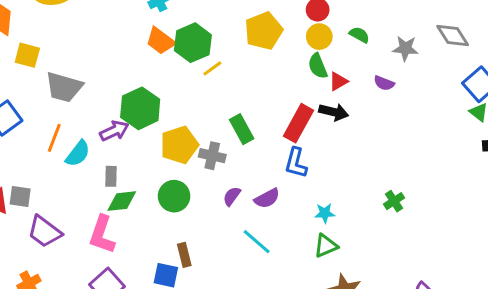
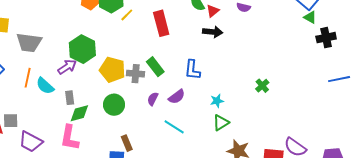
red rectangle: (298, 123) -> (161, 23), moved, turned -35
green rectangle: (242, 129) -> (155, 67), moved
yellow pentagon: (179, 145) -> (112, 70), turned -30
cyan semicircle: (78, 154) -> (45, 86), turned 102

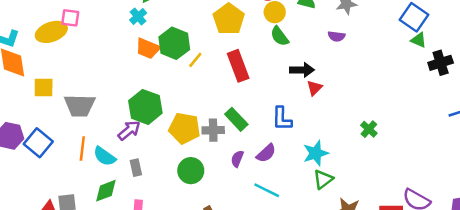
red triangle: (213, 11) -> (314, 88), moved
cyan star: (217, 101) -> (316, 153), size x1.5
green diamond: (79, 113) -> (106, 191), moved

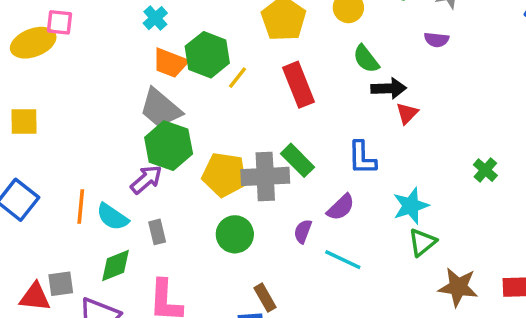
green semicircle: (280, 36) -> (366, 59), moved
gray trapezoid: (80, 106) -> (160, 108), moved, turned 40
gray cross: (213, 130) -> (265, 176), size x1.5
purple semicircle: (237, 159) -> (303, 231), moved

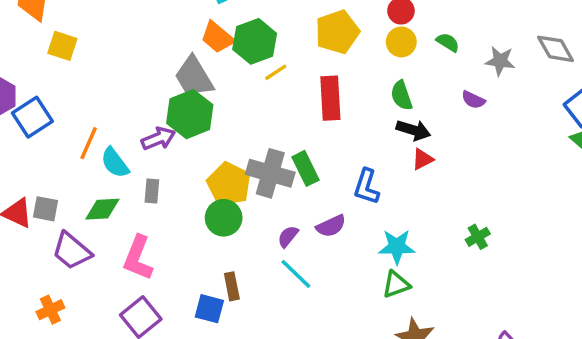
yellow pentagon: (225, 175) -> (229, 184), moved
cyan line: (343, 260) -> (296, 274), moved

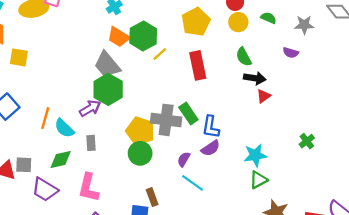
blue L-shape: (367, 187) -> (211, 127), moved

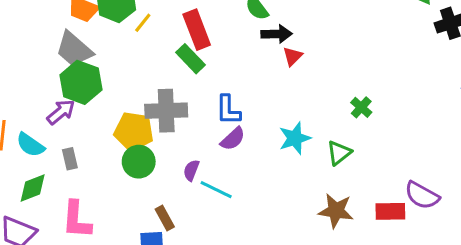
green rectangle: (188, 113) -> (190, 59), moved
purple semicircle: (184, 159) -> (191, 170), moved
green triangle: (258, 180) -> (339, 153), moved

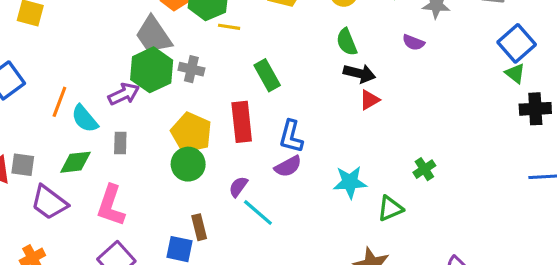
yellow line: (143, 23) -> (229, 27), turned 45
red rectangle: (197, 30) -> (242, 122), moved
gray cross: (166, 111) -> (191, 69), moved, size x0.6

